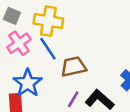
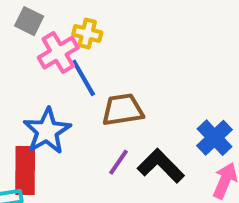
yellow cross: (48, 21) -> (87, 34), size x0.6
pink cross: (19, 43) -> (58, 53), moved

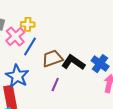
blue line: (83, 78) -> (30, 47), turned 72
black L-shape: (161, 166) -> (73, 62), moved

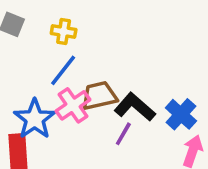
pink cross: (15, 36) -> (73, 105), moved
purple line: (55, 85) -> (123, 134), moved

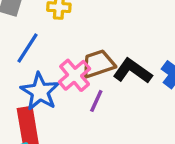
blue line: (63, 70) -> (28, 48), moved
purple line: (123, 134) -> (96, 101), moved

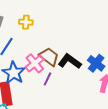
brown trapezoid: (98, 64) -> (49, 57), turned 55

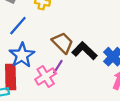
pink cross: (35, 63) -> (46, 76), moved

